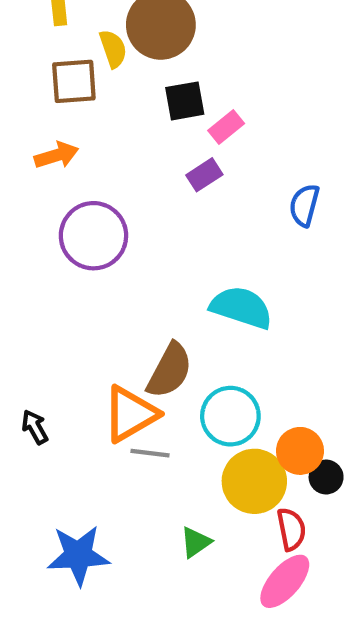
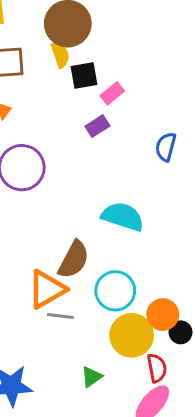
yellow semicircle: (113, 49) -> (60, 55), moved

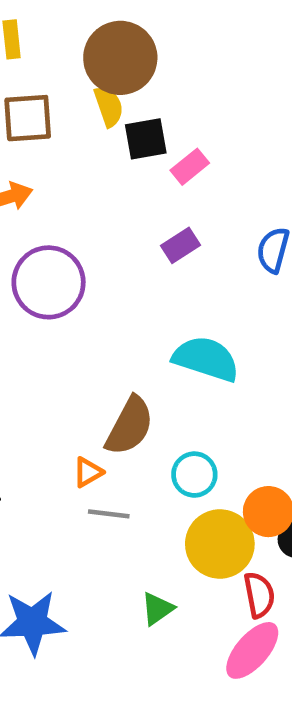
purple rectangle: (97, 126) -> (180, 245), moved
orange triangle: (47, 289) -> (88, 472), size x0.5
cyan circle: (115, 291) -> (194, 475), size x0.7

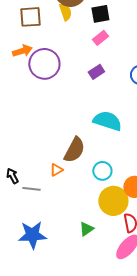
black square: (146, 139) -> (100, 14), moved
purple circle: (49, 282) -> (44, 64), moved
gray line: (109, 514) -> (31, 189), moved

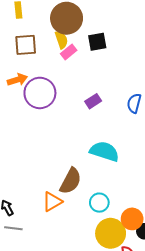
pink rectangle: (100, 38) -> (69, 52), moved
orange triangle: (56, 170) -> (52, 202), size x1.5
gray line: (31, 189) -> (13, 228), moved

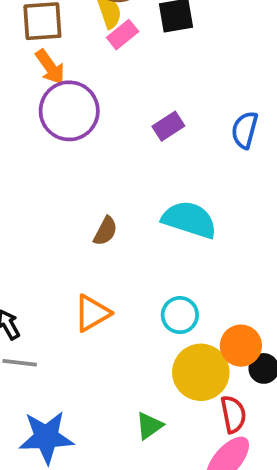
orange arrow: (17, 80) -> (50, 67), moved, turned 72
brown semicircle: (71, 181) -> (105, 231), moved, size x0.6

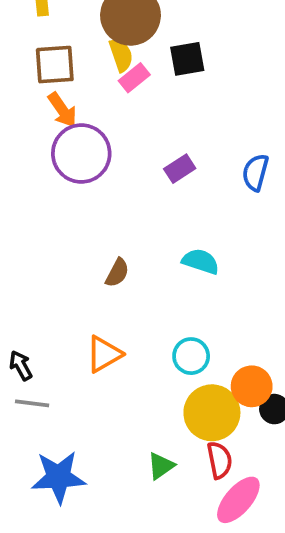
cyan semicircle: (189, 220) -> (201, 261), size x0.7
red semicircle: (233, 414) -> (219, 460), moved

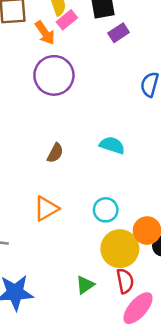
orange arrow: (62, 110) -> (45, 33), moved
purple circle: (81, 153) -> (54, 75), moved
purple rectangle: (180, 169) -> (119, 33), moved

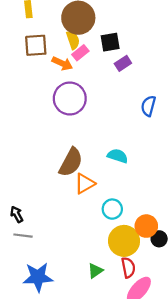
orange arrow: (45, 33) -> (62, 63), turned -30
brown semicircle: (55, 153) -> (71, 162), size x1.8
orange triangle: (46, 209) -> (85, 184), moved

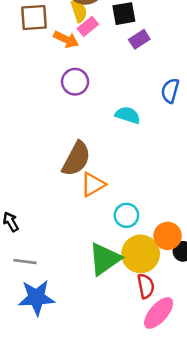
purple circle: (70, 98) -> (75, 82), size x0.7
cyan semicircle: (118, 156) -> (128, 115), moved
gray line: (23, 236) -> (25, 262), moved
green triangle: (95, 271) -> (105, 259), moved, size x1.8

